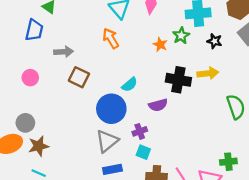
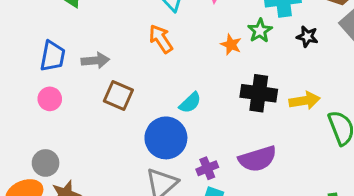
blue trapezoid: (34, 30) -> (53, 56), moved
yellow arrow: (208, 73) -> (305, 101), moved
purple semicircle: (158, 105) -> (258, 159), moved, size x1.4

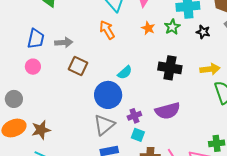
orange star: (231, 45) -> (148, 28), moved
yellow arrow: (305, 101) -> (210, 69), moved
gray circle: (46, 163) -> (14, 99), moved

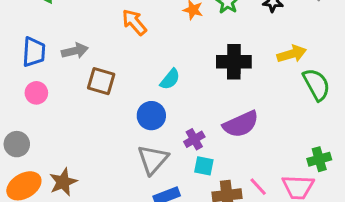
blue circle: (108, 95) -> (151, 116), size x0.7

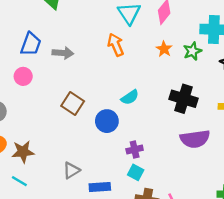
brown square: (101, 81) -> (73, 104), moved
purple semicircle: (241, 124) -> (195, 139), moved
gray triangle: (153, 160) -> (71, 170), moved, size x0.7

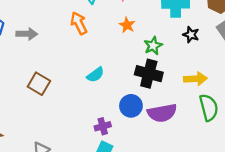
green star: (192, 51) -> (153, 46), moved
blue circle: (107, 121) -> (131, 106), moved

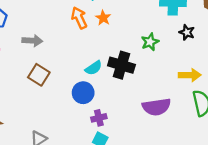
orange star: (127, 25) -> (103, 18), moved
gray arrow: (27, 34) -> (32, 41), moved
black cross: (149, 74) -> (121, 65), moved
blue circle: (131, 106) -> (83, 93), moved

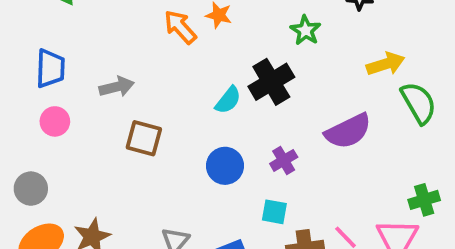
black cross: (121, 65) -> (271, 82), turned -30
blue circle: (83, 93) -> (225, 166), moved
purple cross: (99, 118) -> (284, 160), moved

